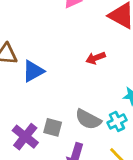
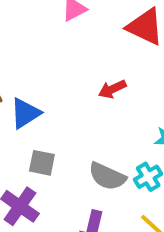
gray square: (53, 127) -> (42, 163), moved

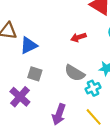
gray semicircle: (107, 176) -> (75, 73), moved

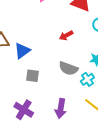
purple cross: (20, 97) -> (24, 110), moved

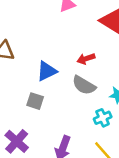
blue triangle: (22, 51) -> (47, 71), moved
gray semicircle: (68, 68) -> (84, 85), moved

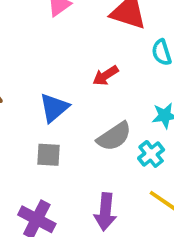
gray semicircle: (84, 85) -> (114, 136), moved, turned -50

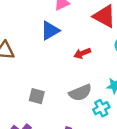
blue triangle: (54, 108) -> (50, 30), moved

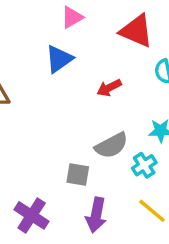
gray square: (37, 96) -> (78, 174), moved

